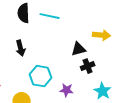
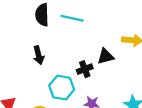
black cross: (88, 66) -> (85, 69), moved

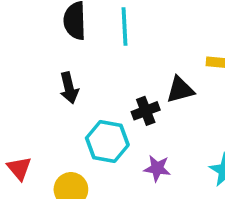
cyan line: (72, 18) -> (125, 27), turned 75

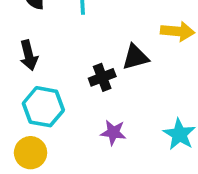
cyan hexagon: (107, 141) -> (43, 107), moved

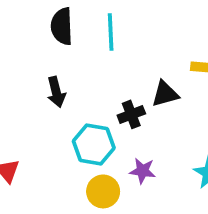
cyan hexagon: (43, 107) -> (94, 145), moved
yellow circle: (31, 153) -> (103, 191), moved

